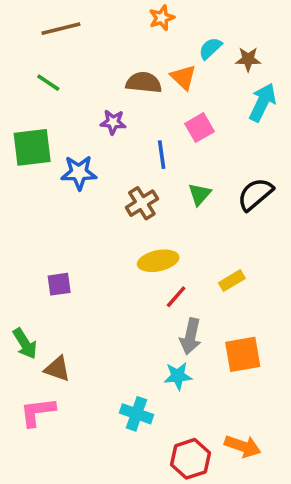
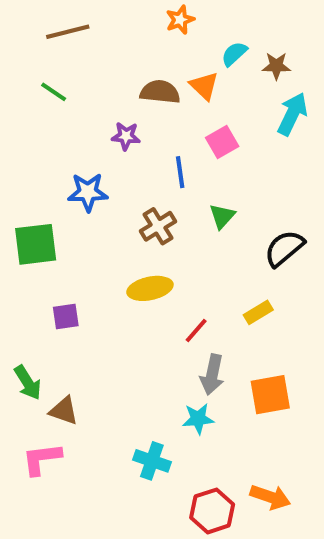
green square: (32, 147) -> (36, 244), moved
black semicircle: (255, 194) -> (284, 248), moved
yellow ellipse: (158, 261) -> (150, 288), moved

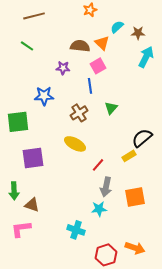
pink square: (222, 142) -> (98, 66), moved
black semicircle: (284, 248) -> (142, 138), moved
yellow ellipse: (150, 288) -> (75, 144), turned 40
purple square: (66, 316) -> (33, 158), size x1.6
green arrow: (28, 383) -> (14, 191), turned 30

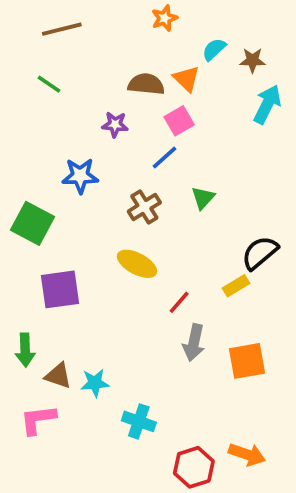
blue line: (90, 86) -> (164, 157), turned 56
green square: (18, 122) -> (33, 223), turned 35
cyan star: (99, 209) -> (95, 383), moved

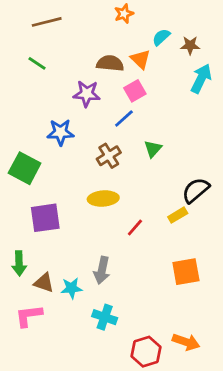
purple star: (115, 124) -> (87, 94), size x1.4
yellow ellipse: (137, 264) -> (103, 199), turned -32
gray arrow: (194, 343) -> (102, 270), moved

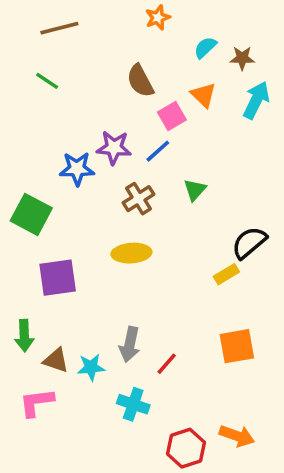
orange triangle: (140, 59) -> (204, 95), moved
brown semicircle: (110, 63) -> (140, 81), turned -124
purple star: (87, 94) -> (114, 148), moved
red line: (135, 227) -> (167, 364), moved

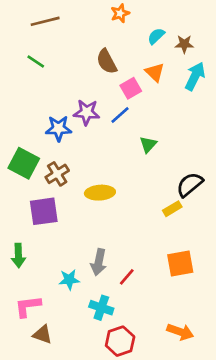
brown cross: (138, 199) -> (57, 174), moved
brown triangle: (56, 360) -> (42, 334), moved
red hexagon: (186, 448) -> (120, 341), moved

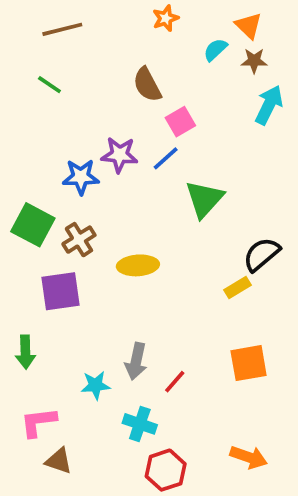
orange triangle: (155, 72) -> (249, 26), moved
green triangle: (148, 144) -> (204, 199), size x1.6

